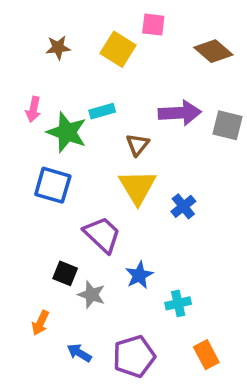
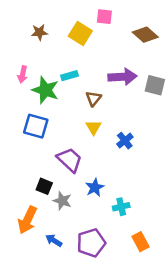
yellow triangle: (137, 187) -> (94, 127), size x0.6
orange arrow: (40, 323) -> (27, 220), size x1.6

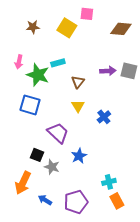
brown diamond: (145, 35) -> (121, 29), turned -35
purple arrow: (122, 77) -> (108, 71), moved, size x0.7
cyan cross: (121, 207) -> (109, 182), moved

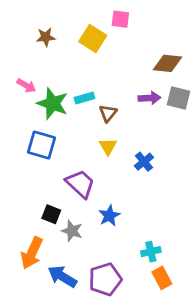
brown diamond: (121, 29) -> (167, 63), moved
pink arrow: (19, 62) -> (26, 86), turned -72
cyan rectangle: (58, 63) -> (84, 98), moved
blue arrow: (45, 200) -> (62, 277), size x1.5

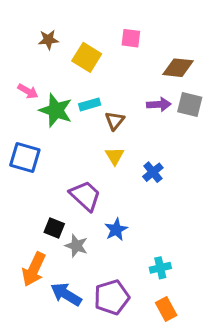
pink square: (120, 19) -> (131, 38), moved
yellow square: (93, 38) -> (87, 57), moved
blue square: (42, 145) -> (25, 157), moved
orange rectangle: (162, 278) -> (166, 309), moved

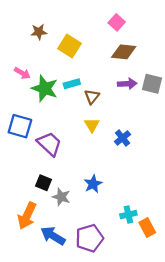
pink square: (131, 38) -> (117, 22), moved, turned 35
brown diamond: (178, 68) -> (124, 52), moved
purple trapezoid: (85, 196) -> (49, 144), moved
orange rectangle: (166, 309) -> (147, 228), moved

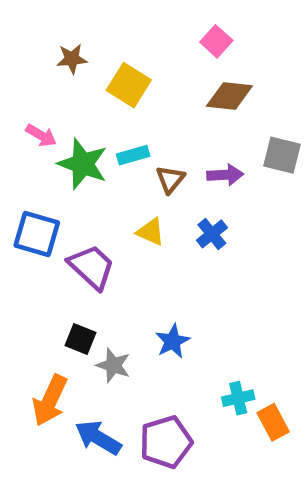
purple arrow: (127, 84) -> (225, 175), moved
yellow triangle: (92, 125) -> (151, 232), moved, turned -35
blue cross: (122, 138) -> (212, 234), moved

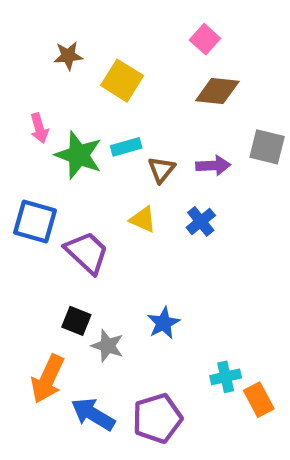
pink arrow: (41, 135) -> (39, 128), turned 44

